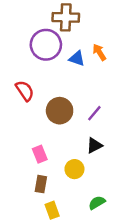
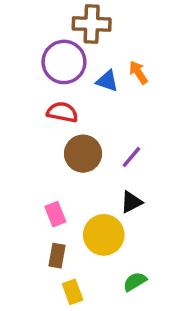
red semicircle: (25, 91) -> (62, 112), moved, turned -45
yellow circle: (74, 169) -> (104, 235), size x1.5

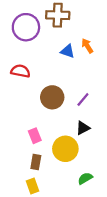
purple circle: (64, 62) -> (26, 27), moved
red semicircle: (62, 112) -> (20, 71), moved
yellow rectangle: (73, 292) -> (33, 186), moved

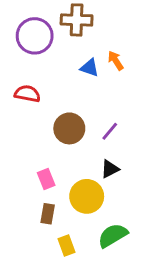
green semicircle: (85, 178) -> (113, 235), size x1.5
yellow rectangle: (33, 186) -> (66, 246), moved

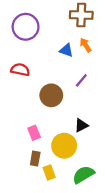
brown cross: (77, 20) -> (81, 15), moved
purple line: (110, 131) -> (81, 80), moved
yellow rectangle: (66, 246) -> (49, 172), moved

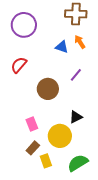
red semicircle: (20, 70) -> (19, 65), turned -60
brown rectangle: (35, 159) -> (33, 148), turned 32

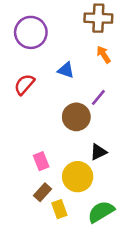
blue triangle: (62, 47) -> (66, 70), moved
brown circle: (48, 89) -> (76, 117), moved

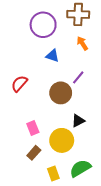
purple circle: (31, 32) -> (43, 25), moved
red semicircle: (24, 84) -> (19, 84), moved
yellow rectangle: (59, 209) -> (53, 173), moved

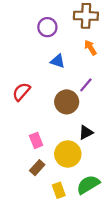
purple circle: (43, 25) -> (47, 27), size x0.7

